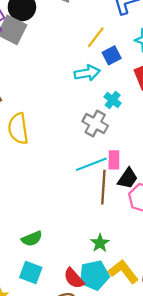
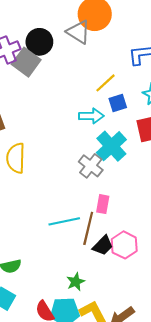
cyan cross: (113, 100) -> (111, 146), size x1.8
cyan line: (91, 164) -> (64, 221), moved
black trapezoid: (128, 178) -> (103, 246), moved

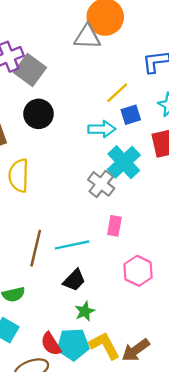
gray triangle: (78, 32) -> (87, 37), turned -30
black circle: (39, 42) -> (38, 114), moved
brown line: (88, 228) -> (36, 248), moved
black trapezoid: (103, 246) -> (74, 280), moved

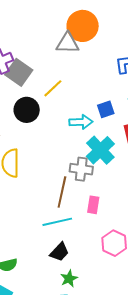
yellow line: (117, 93) -> (53, 88), moved
gray cross: (101, 184) -> (81, 169), turned -30
brown line: (36, 248) -> (62, 192), moved

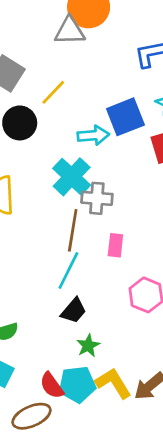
blue square: (106, 109) -> (125, 117), size x1.6
cyan cross: (100, 150) -> (72, 177), moved
cyan line: (57, 222) -> (68, 270), turned -48

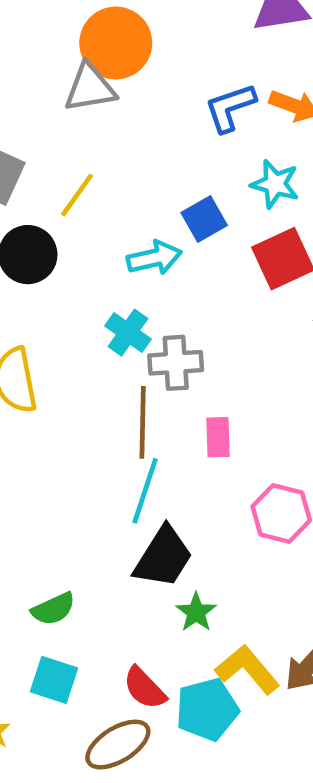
blue square: (125, 117) -> (204, 219), size x0.7
cyan cross: (72, 177) -> (128, 333), size x0.7
black trapezoid: (74, 311) -> (163, 557), size x1.4
cyan pentagon: (77, 384) -> (207, 709), moved

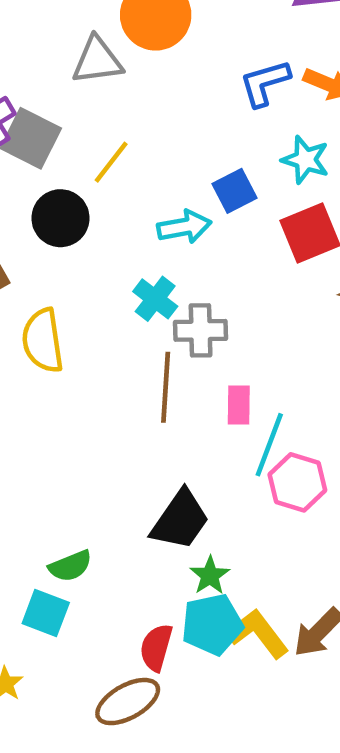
gray triangle: (90, 88) -> (97, 61), moved
cyan line: (145, 491) -> (269, 445), moved
cyan square: (54, 680) -> (46, 613), moved
red semicircle: (145, 688) -> (156, 647), turned 57
cyan pentagon: (207, 709) -> (212, 624), moved

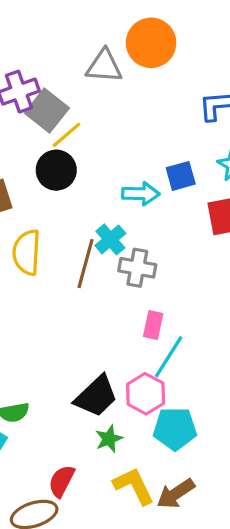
yellow line: (111, 162) -> (66, 135), moved
brown line: (166, 387) -> (86, 264), moved
pink hexagon: (297, 482) -> (146, 394), moved
cyan pentagon: (212, 624) -> (175, 429), moved

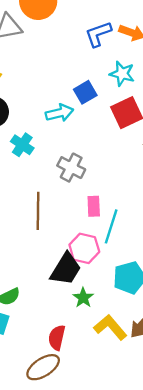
cyan cross: (110, 239) -> (22, 145), moved
brown line: (86, 264) -> (38, 211), moved
gray cross: (137, 268) -> (71, 168), turned 32
pink hexagon: (146, 394) -> (84, 248), moved

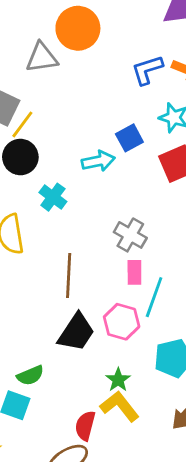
gray cross: (71, 168) -> (130, 235), moved
black trapezoid: (66, 269) -> (76, 332), moved
yellow L-shape: (110, 327) -> (120, 406), moved

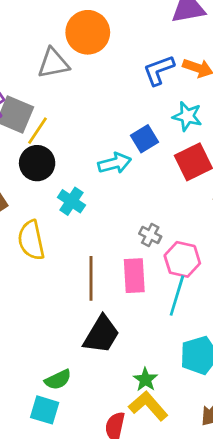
gray cross: (130, 235) -> (150, 235), size x0.7
pink rectangle: (134, 272) -> (134, 276), moved, size x1.4
pink hexagon: (122, 322) -> (182, 259), moved

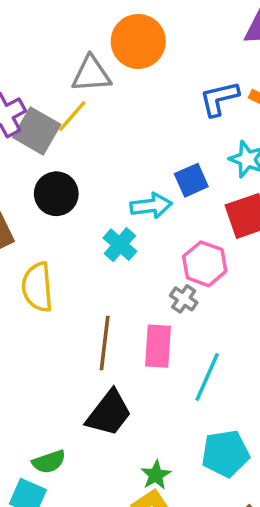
yellow line: (37, 131) -> (72, 116), moved
cyan cross: (71, 201) -> (120, 245), moved
pink hexagon: (182, 259) -> (205, 264), moved

